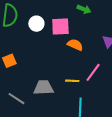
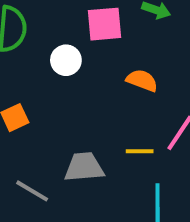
white circle: (36, 24) -> (66, 60), moved
pink square: (60, 26) -> (105, 24), moved

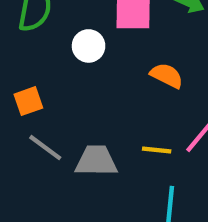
gray line: (32, 191) -> (45, 148), moved

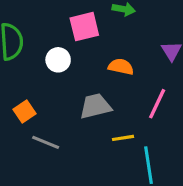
yellow line: (157, 150) -> (123, 138), moved
gray trapezoid: (96, 161) -> (95, 106), moved

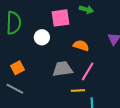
pink line: (157, 104) -> (88, 71), moved
gray line: (46, 142) -> (15, 89), moved

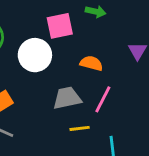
white circle: (42, 37) -> (35, 55), size x1.5
yellow line: (78, 91) -> (80, 128), moved

